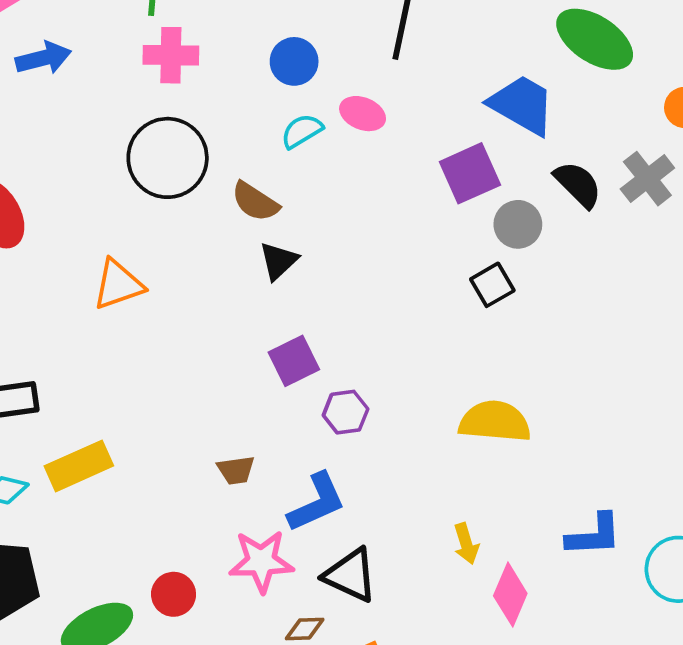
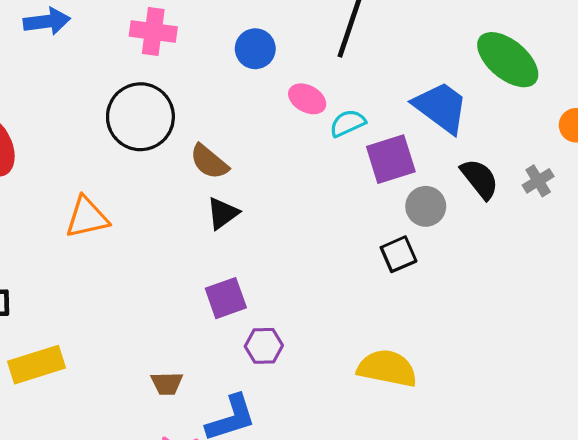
cyan semicircle: (302, 131) -> (348, 123), moved
gray cross: (647, 179) -> (538, 181), size x0.7

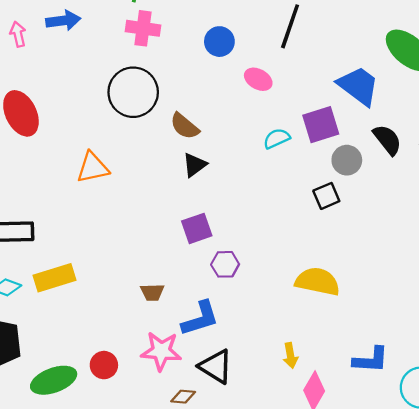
cyan semicircle: (348, 123) -> (277, 138), moved

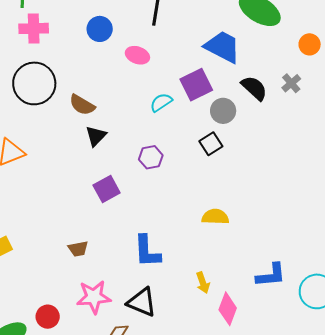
purple hexagon: (225, 264) -> (151, 157), moved
yellow semicircle: (318, 281) -> (215, 217), size x0.7
blue L-shape: (200, 318) -> (147, 251), moved, turned 114

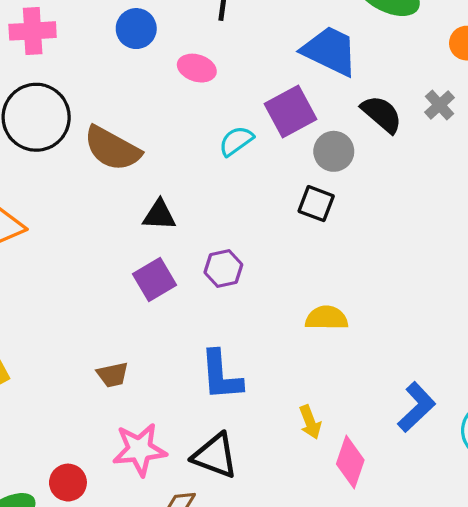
brown semicircle: (82, 105) -> (112, 149), size x1.4
black triangle: (96, 136) -> (159, 215), moved, turned 50
black square: (211, 144) -> (316, 204), turned -35
purple hexagon: (151, 157) -> (223, 269), moved
blue L-shape: (271, 275) -> (417, 407), turned -36

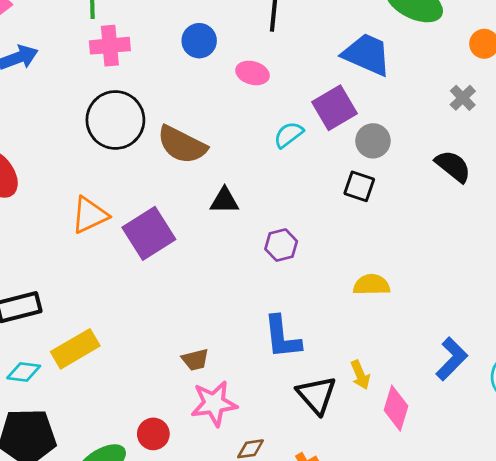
black semicircle: (382, 114) -> (453, 166), moved
purple square: (154, 279) -> (149, 233), moved, size x1.4
brown trapezoid: (113, 375) -> (195, 360), moved
black triangle: (215, 456) -> (317, 395), moved, turned 30

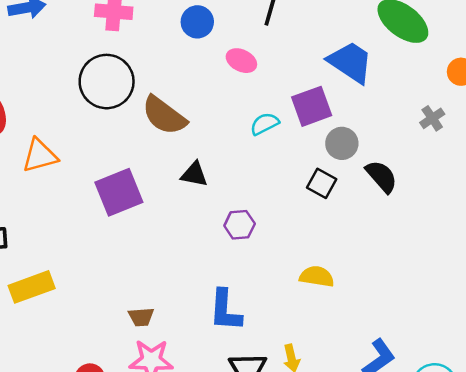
black semicircle: (453, 166) -> (382, 176), moved
orange triangle: (90, 215) -> (40, 156), moved

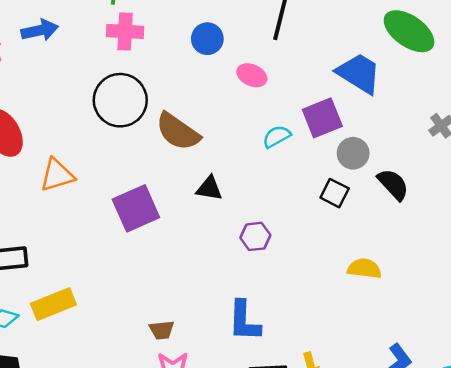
yellow semicircle: (317, 276) -> (364, 269), moved

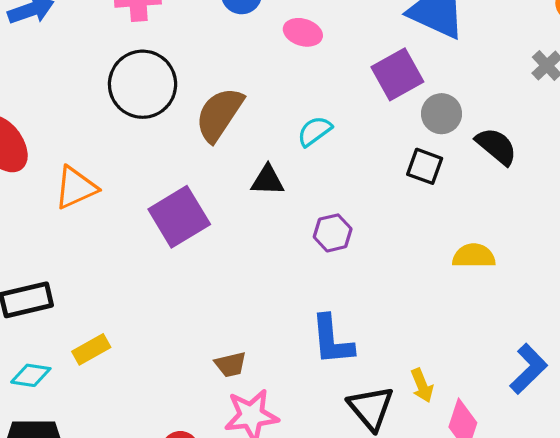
brown semicircle: (178, 132) -> (219, 114), turned 96
cyan semicircle: (277, 136) -> (315, 131), moved
yellow rectangle: (53, 304) -> (91, 349), size x0.7

